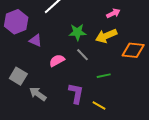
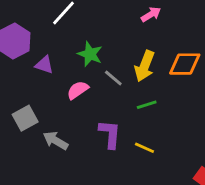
green star: (77, 32) -> (90, 54), moved, turned 30
yellow arrow: (106, 36) -> (145, 66), moved, turned -40
gray square: (18, 76) -> (25, 118), turned 36

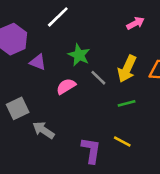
purple L-shape: (110, 134) -> (91, 150), moved

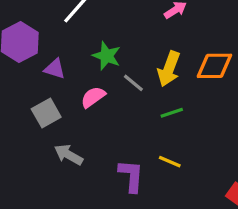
gray square: (18, 108) -> (46, 113), moved

